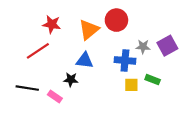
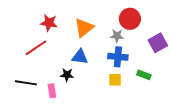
red circle: (116, 20) -> (130, 19), moved
gray star: (143, 47) -> (117, 36), moved
yellow square: (131, 85) -> (115, 80), moved
pink rectangle: (55, 97) -> (52, 91), turned 48

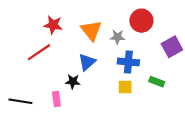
orange triangle: (84, 28) -> (91, 30), turned -30
gray star: (117, 36) -> (117, 37), moved
blue triangle: (80, 57) -> (87, 62), turned -48
black line: (26, 83) -> (20, 101), moved

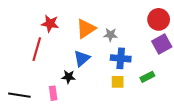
red circle: (141, 21) -> (159, 19), moved
orange triangle: (91, 30) -> (86, 29), turned 35
red line: (39, 52) -> (37, 49), turned -40
green rectangle: (157, 82) -> (147, 77), turned -48

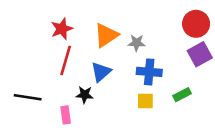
red star: (50, 24) -> (62, 29), turned -30
red line: (37, 49) -> (66, 61), moved
black line: (19, 95) -> (28, 97), moved

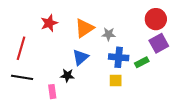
red line: (66, 61) -> (21, 48), moved
green rectangle: (182, 95) -> (142, 62), moved

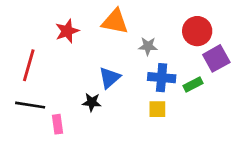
red circle: (156, 19) -> (197, 31), moved
orange triangle: (84, 28) -> (115, 21), moved, turned 45
pink rectangle: (52, 92) -> (58, 124), moved

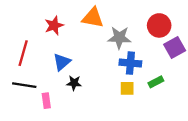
gray star: (148, 46) -> (119, 38), size x1.5
blue triangle: (110, 78) -> (62, 62), moved
green rectangle: (193, 84) -> (156, 82), moved

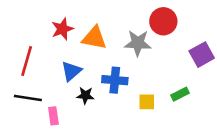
orange triangle: (93, 18) -> (94, 38), moved
red circle: (159, 25) -> (163, 21), moved
blue cross: (130, 63) -> (115, 80), moved

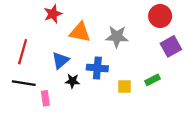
red circle: (163, 21) -> (160, 16), moved
red star: (62, 29) -> (53, 14), moved

